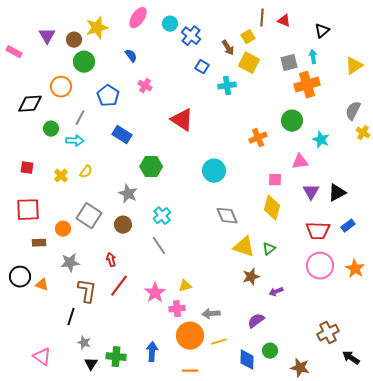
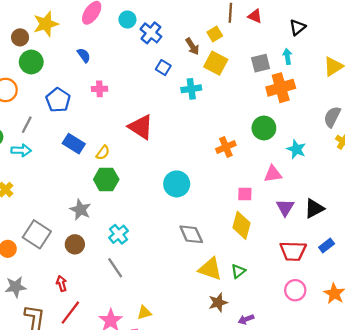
pink cross: (145, 86) -> (99, 89), turned -32
yellow semicircle: (86, 172) -> (103, 153), moved
pink circle: (320, 266) -> (295, 290), size x0.7

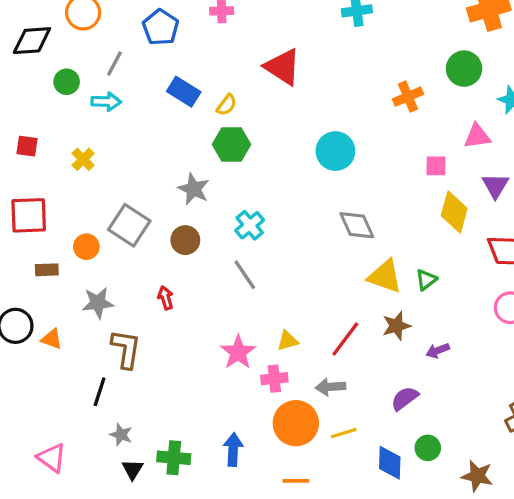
yellow diamond: (242, 225) -> (454, 212), moved
red line: (70, 313) -> (345, 339), moved

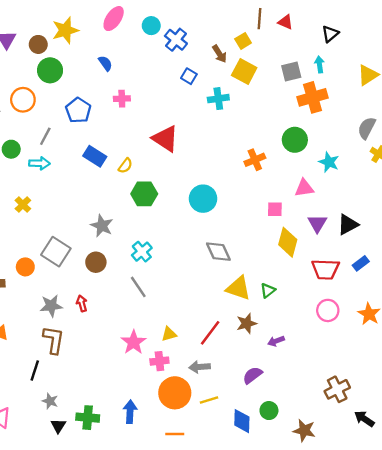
green hexagon: (232, 144) -> (144, 194), moved
gray star: (98, 303) -> (51, 306), moved

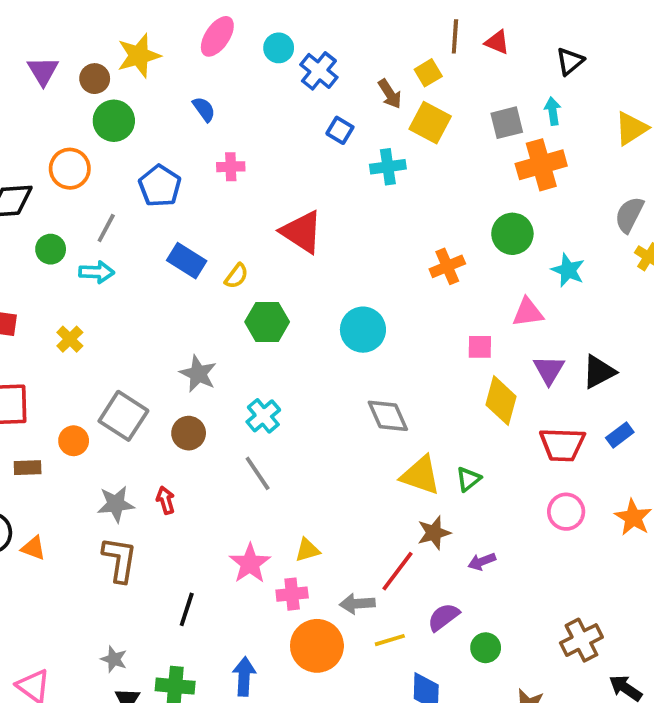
red line: (210, 333) -> (397, 571), moved
black line: (35, 370) -> (187, 609), moved
yellow line: (209, 400) -> (390, 640), moved
green circle: (269, 411) -> (486, 648), moved

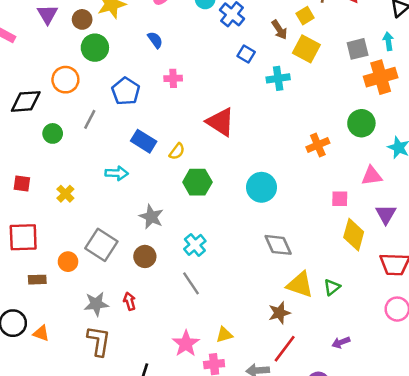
cyan arrow: (97, 272) -> (117, 173), moved
brown star: (434, 533) -> (279, 313), moved

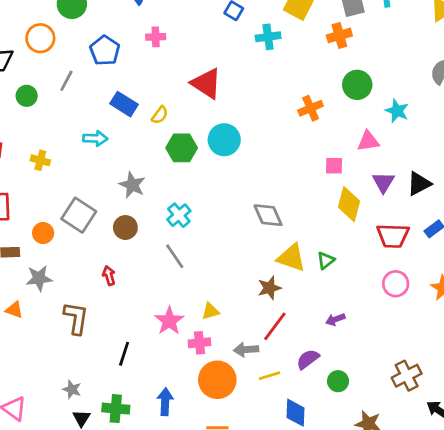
orange cross: (381, 77) -> (339, 35), moved, size x0.7
cyan circle: (261, 187) -> (224, 140), moved
yellow cross: (65, 194) -> (40, 160), turned -30
gray star: (96, 304) -> (39, 278), moved

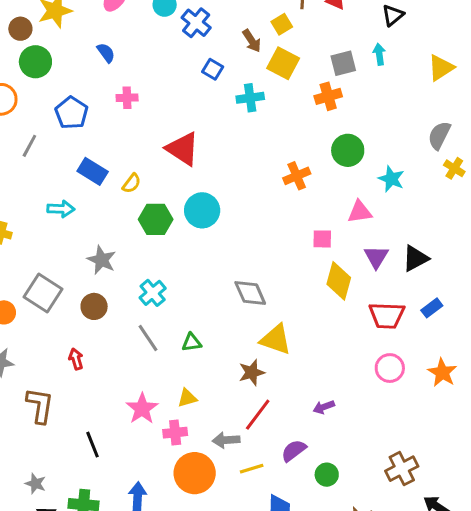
green triangle: (326, 260) -> (192, 342), moved, turned 30
black line: (124, 354) -> (93, 445), turned -40

